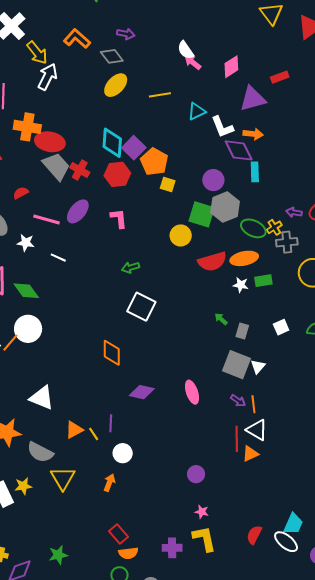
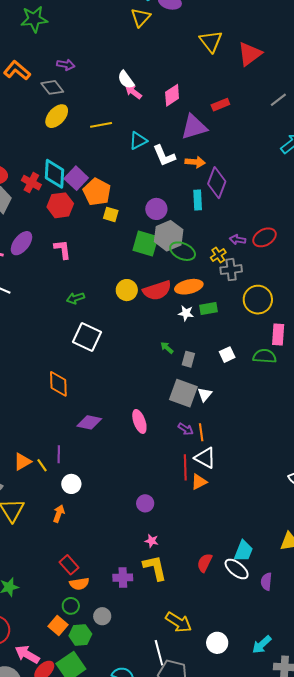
purple diamond: (239, 150) -> (217, 183), moved, turned 48
red cross: (80, 170) -> (31, 183), moved
green ellipse: (253, 228) -> (183, 251), moved
yellow circle: (181, 235) -> (127, 290), moved

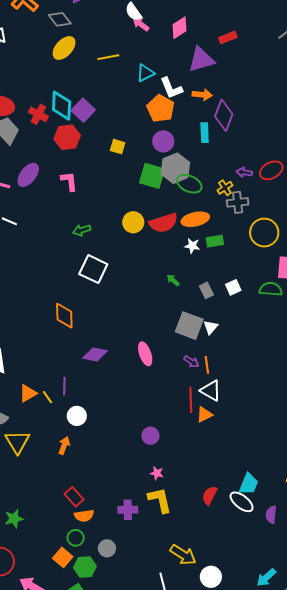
orange pentagon: (97, 192) -> (161, 108), moved
gray rectangle: (188, 359) -> (206, 290), moved, turned -42
white circle: (217, 643) -> (211, 577), moved

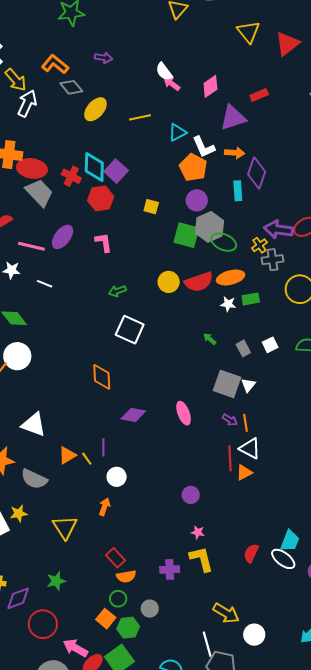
gray diamond: (60, 19) -> (71, 87), moved
purple arrow: (244, 172) -> (278, 230), size x1.8
yellow triangle: (17, 442) -> (65, 527), moved

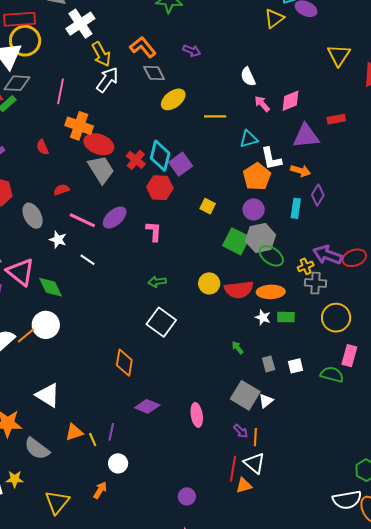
pink arrow: (172, 84) -> (262, 104), moved
purple diamond: (257, 173) -> (318, 195), size x0.7

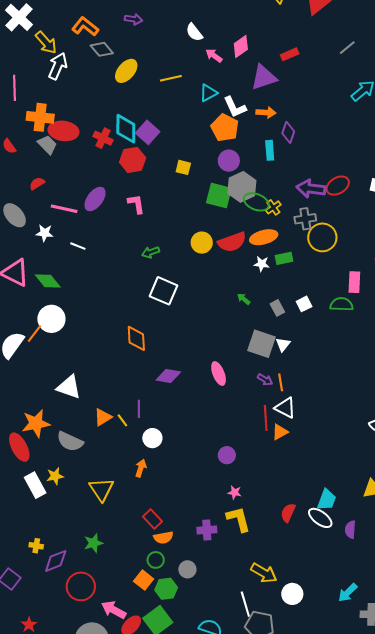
gray trapezoid: (101, 169) -> (47, 145), moved, size x0.7
yellow cross: (306, 266) -> (273, 207), moved
yellow circle: (336, 318) -> (322, 237), moved

